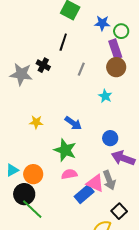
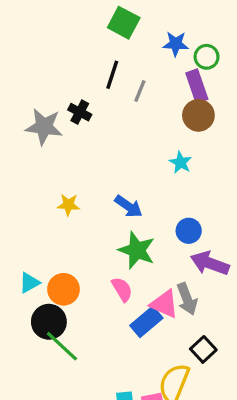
gray line: (81, 69) -> (140, 91), moved
green star: (65, 150) -> (137, 250), moved
pink semicircle: (69, 174) -> (122, 289), turned 70

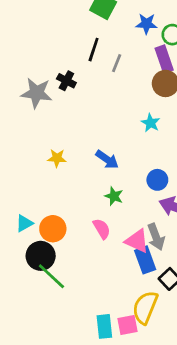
green star: (137, 250) -> (114, 196), size x0.6
blue rectangle: (146, 322) -> (145, 260), moved, turned -70

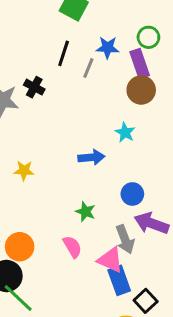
blue star: (146, 24) -> (107, 48), moved
blue arrow: (107, 159) -> (91, 157), moved, turned -40
gray arrow: (156, 237) -> (125, 239), moved

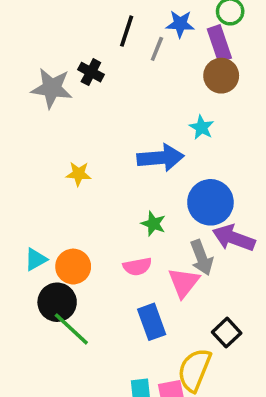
blue arrow: (91, 157) -> (161, 158), size x1.4
blue circle: (132, 194) -> (210, 202), size x1.6
pink semicircle: (72, 247) -> (137, 267), turned 110
pink triangle: (110, 260) -> (184, 283), turned 44
blue rectangle: (119, 280) -> (152, 322), moved

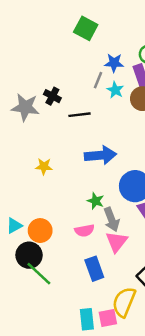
black line: (127, 31) -> (80, 115), moved, turned 65
cyan star: (202, 127) -> (115, 90), moved
gray arrow: (202, 258) -> (112, 219), moved

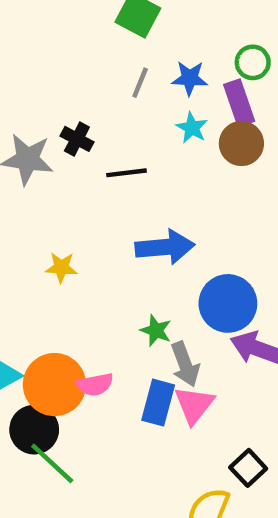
gray line: (98, 80) -> (140, 83), moved
orange circle: (40, 231) -> (54, 385), size x1.4
pink semicircle: (84, 231) -> (95, 385), moved
blue rectangle: (94, 269) -> (158, 403), moved, turned 35

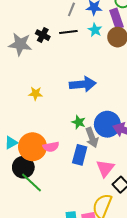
black line: (127, 173) -> (68, 32), moved
blue circle: (228, 303) -> (107, 124), moved
pink triangle: (194, 405) -> (105, 168), moved

